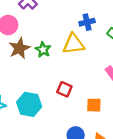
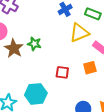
yellow triangle: (74, 44) -> (79, 33), moved
orange square: (94, 105) -> (90, 68), moved

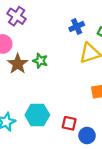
red square: (62, 72) -> (69, 123), moved

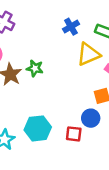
blue circle: (87, 136) -> (91, 118), moved

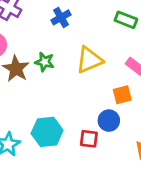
blue cross: (71, 27) -> (61, 17), moved
yellow triangle: (88, 54) -> (89, 60), moved

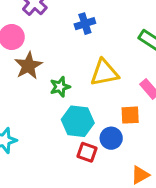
green star: (45, 62) -> (60, 87), moved, turned 30
cyan hexagon: (47, 132) -> (78, 121), moved

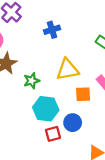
orange square: (130, 115) -> (83, 94), moved
red square: (87, 152) -> (53, 134), turned -35

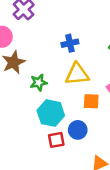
blue cross: (52, 30) -> (70, 43), moved

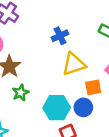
green star: (39, 83) -> (21, 93), moved
blue circle: (78, 130) -> (83, 107), moved

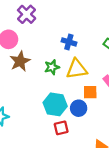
blue cross: (60, 36) -> (69, 42), turned 32
green star: (21, 93) -> (52, 67), moved

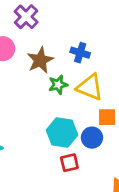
brown star: (20, 61) -> (40, 60), moved
yellow triangle: (77, 69) -> (90, 87), turned 30

